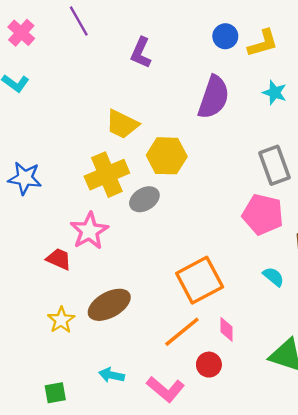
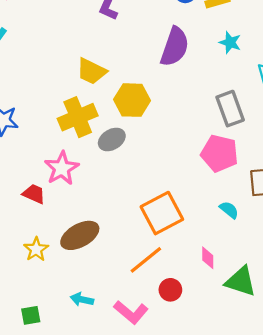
pink diamond: (226, 329) -> (208, 258), moved

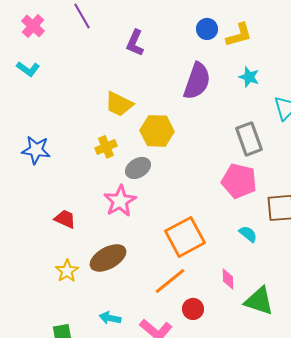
yellow cross: (78, 117) -> (106, 147), size x0.6
pink star: (62, 168) -> (120, 201), moved

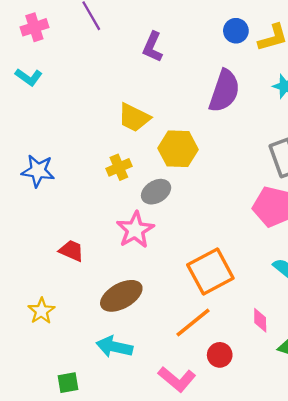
pink cross: (33, 26) -> (34, 27), turned 30
yellow star: (67, 271) -> (41, 311), moved
cyan arrow: (110, 318) -> (114, 347), moved, size x1.4

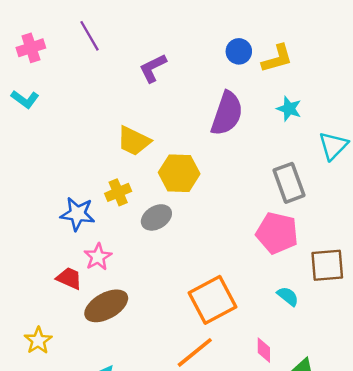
purple L-shape: (153, 47) -> (153, 68), turned 40
blue star: (38, 171) -> (78, 214), moved
pink star: (135, 230) -> (98, 257), moved, size x0.7
brown ellipse: (121, 296) -> (106, 306), moved

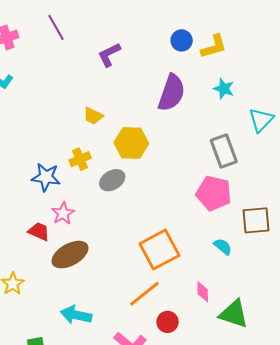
yellow trapezoid: (134, 141) -> (93, 116), size x0.7

